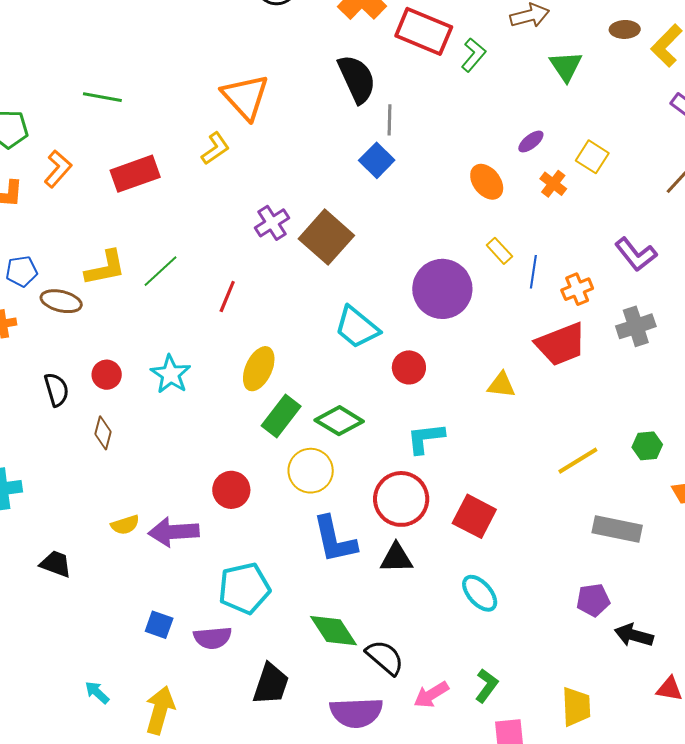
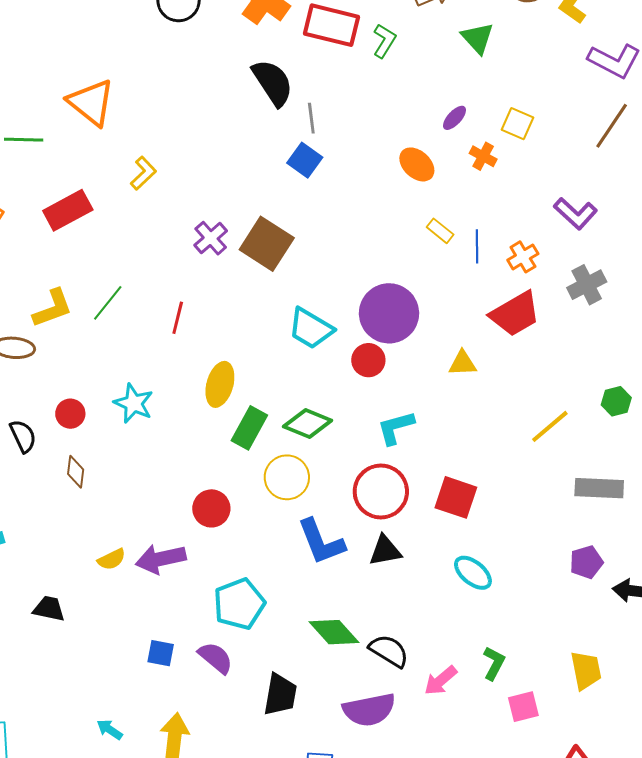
orange triangle: (245, 97) -> (91, 102), moved
purple circle: (442, 289) -> (389, 313), moved
purple semicircle: (213, 638) -> (216, 658), turned -126

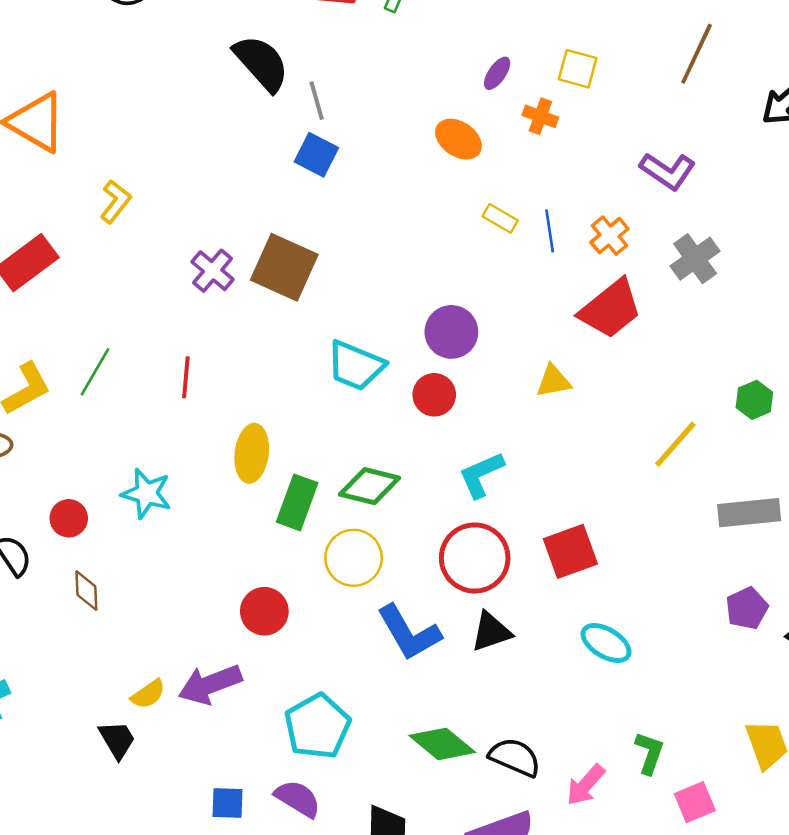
purple circle: (389, 313) -> (451, 332), size x0.7
red square: (456, 497) -> (570, 551), turned -30
black trapezoid: (49, 609) -> (117, 740), moved, turned 56

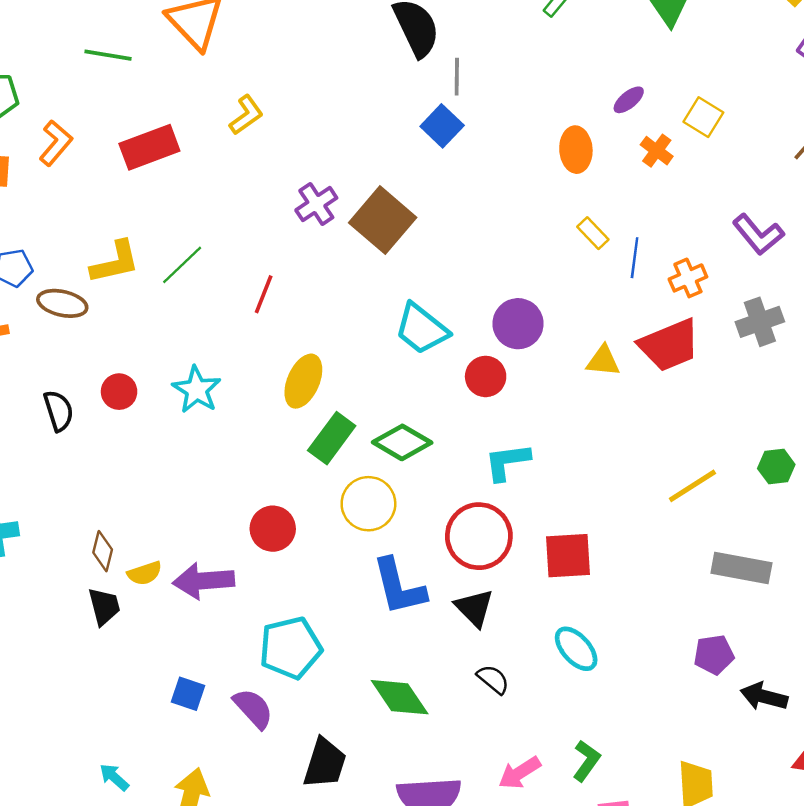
orange ellipse: (458, 139) -> (576, 150), turned 36
yellow triangle: (553, 381) -> (603, 361), moved
brown diamond: (86, 591) -> (103, 551), moved
black triangle: (491, 632) -> (474, 608), turned 48
black semicircle: (515, 757) -> (493, 679), moved, size x0.7

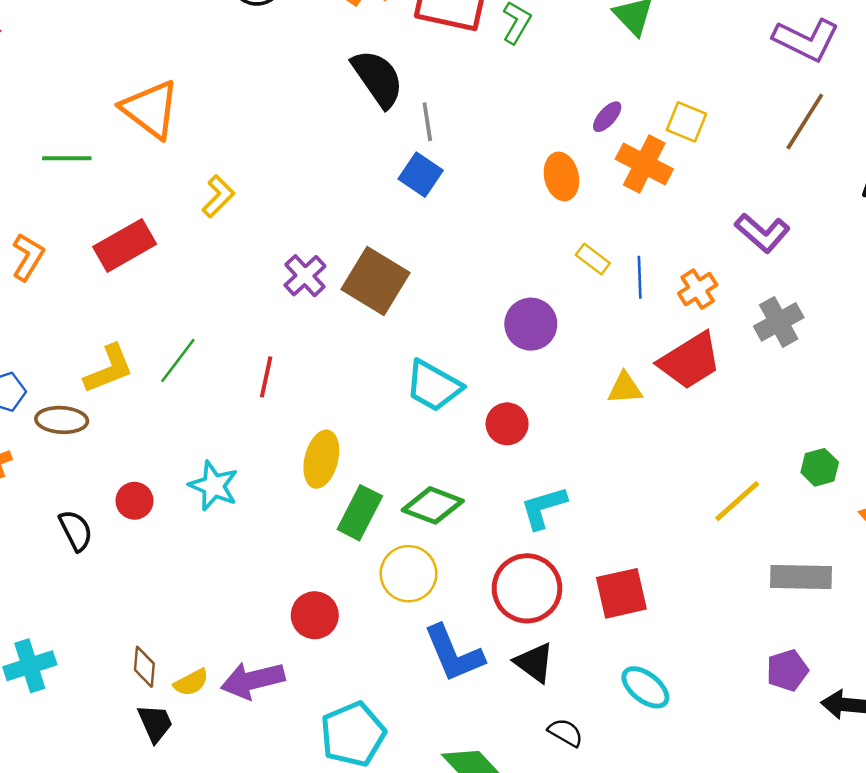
orange cross: (657, 151) -> (644, 164), size x1.6
purple circle: (518, 324) -> (531, 324), moved

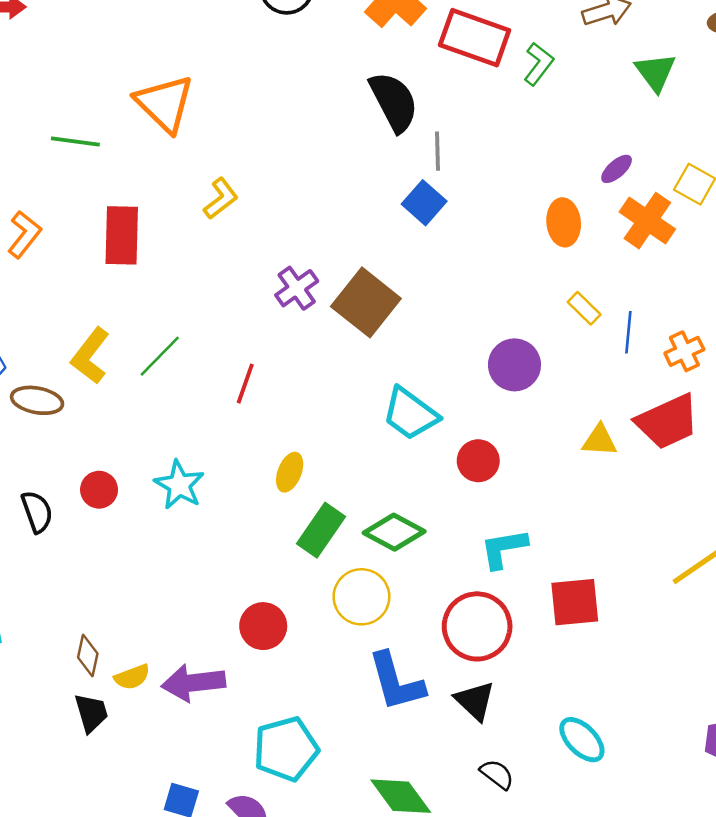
red rectangle: (125, 245) -> (122, 235), turned -66
yellow L-shape: (109, 369) -> (90, 356), turned 142
yellow ellipse: (321, 459) -> (290, 472), size x0.7
red square: (621, 593) -> (575, 602), moved

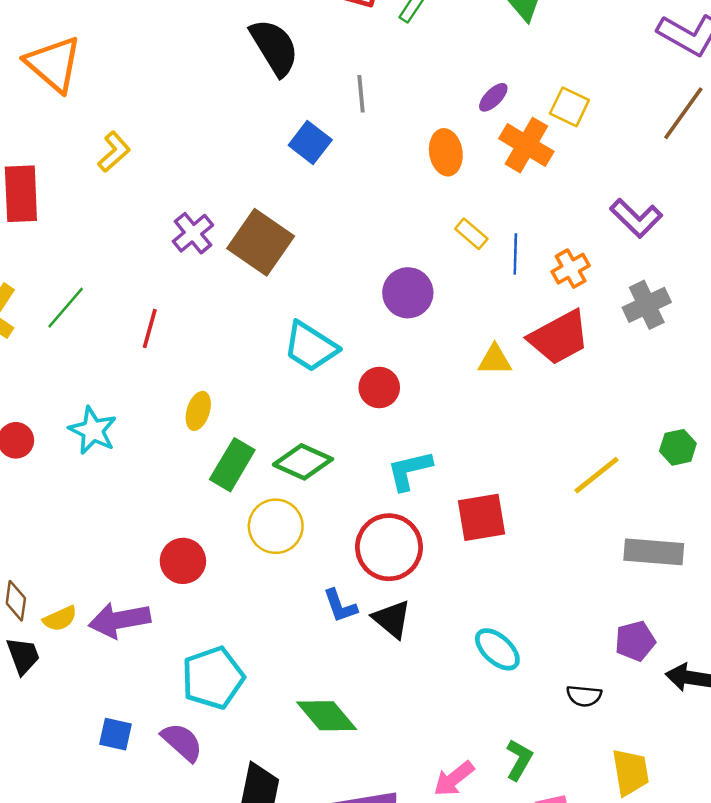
gray line: (438, 151) -> (361, 94), moved
blue L-shape: (396, 682) -> (340, 606), moved, size x0.6
black semicircle: (497, 774) -> (584, 696), moved, turned 152

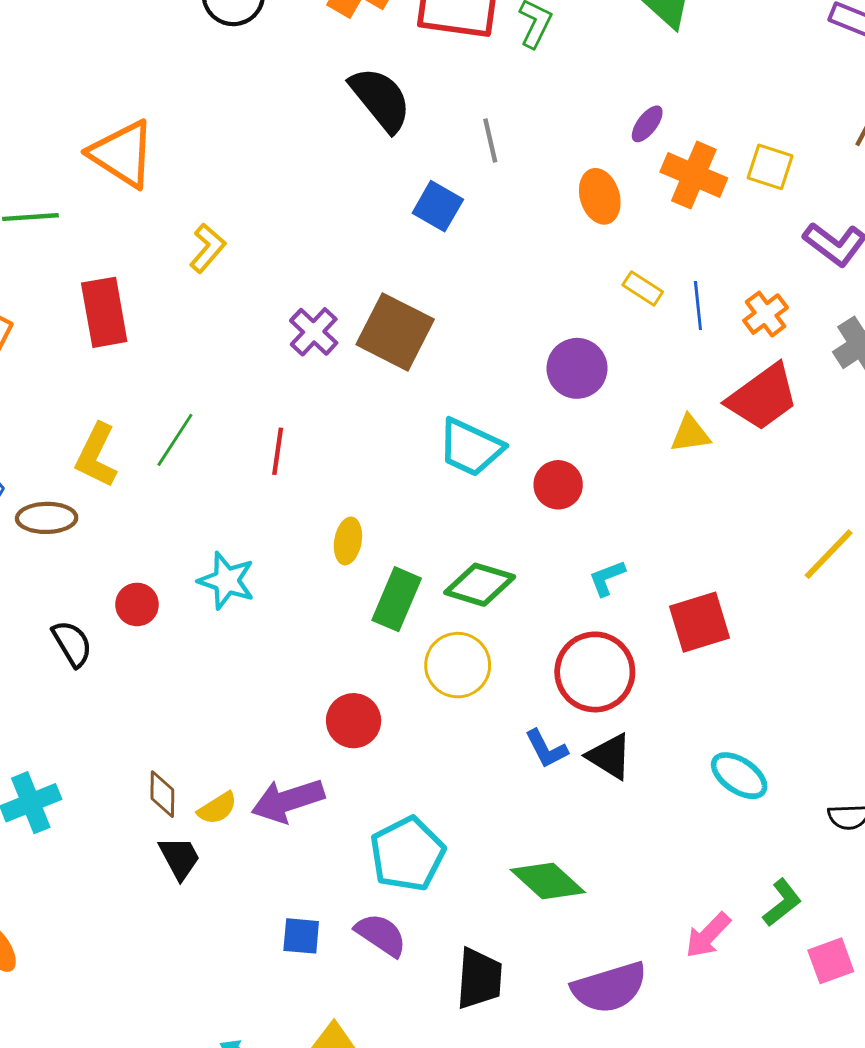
yellow square: (569, 107) -> (770, 167), moved
cyan L-shape: (410, 470) -> (607, 578), size x0.7
green L-shape: (519, 760) -> (782, 903), turned 30

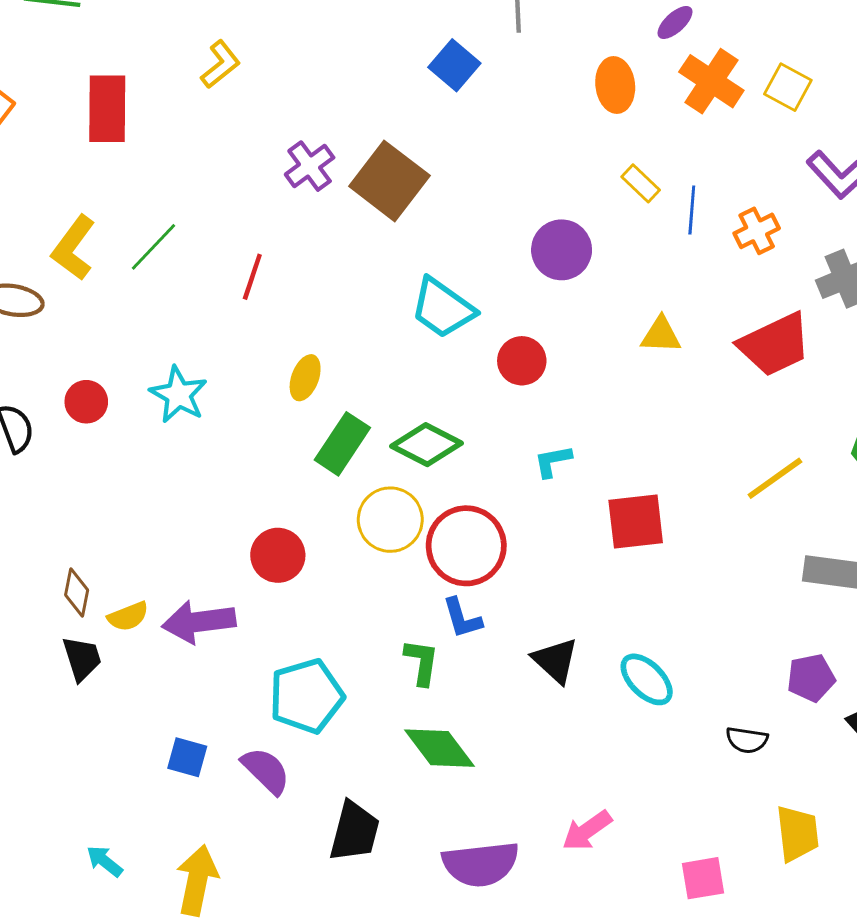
red trapezoid: (763, 397) -> (775, 344), moved
red circle: (595, 672) -> (466, 546), moved
black triangle: (610, 756) -> (555, 660), moved
green L-shape: (782, 903) -> (422, 662), moved, turned -54

